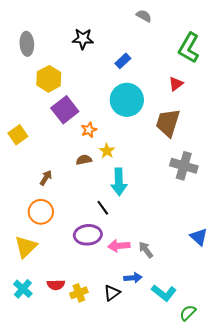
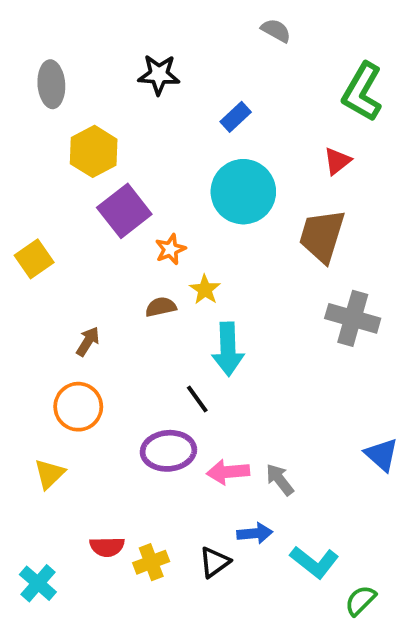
yellow triangle: (26, 247) -> (49, 474), size x0.7
cyan cross: (23, 289) -> (38, 583), moved

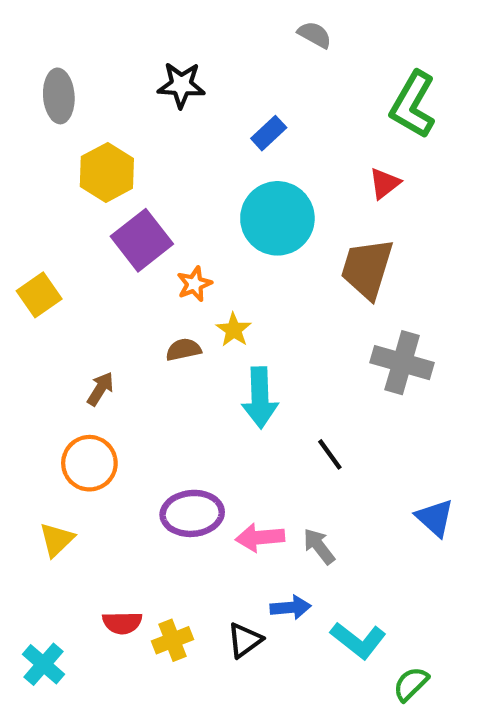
black line: (197, 399) -> (330, 454), moved

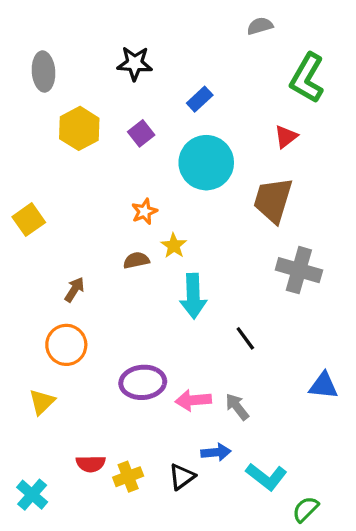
gray semicircle: (315, 35) -> (260, 26), moved, turned -45
purple square: (142, 240) -> (141, 133), moved, size x0.6
blue triangle: (435, 518) -> (323, 386), turned -36

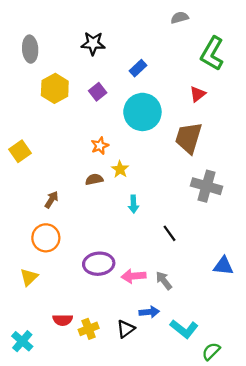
cyan arrow: (193, 296) -> (134, 204), size x0.6

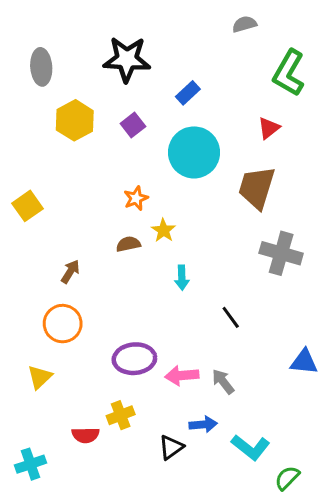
black star: (93, 43) -> (127, 59), size x1.4
yellow cross: (89, 329) -> (121, 415), moved
cyan cross: (22, 341) -> (31, 464), turned 30

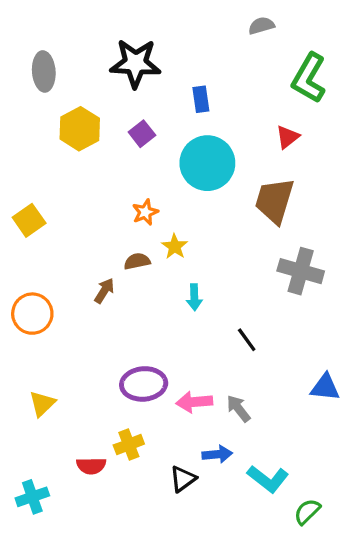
blue rectangle: (188, 93) -> (201, 99), turned -55
brown arrow: (70, 272) -> (104, 291), moved
orange circle: (63, 324) -> (32, 314), moved

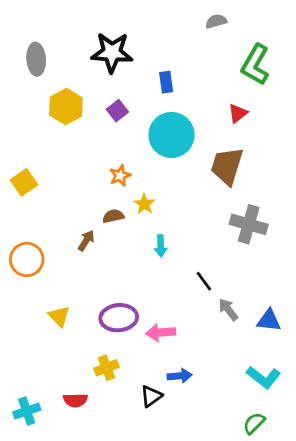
yellow triangle: (42, 404) -> (59, 316), moved, turned -30
gray arrow: (238, 409) -> (228, 310), moved
red semicircle: (91, 466) -> (75, 400), moved
cyan L-shape: (268, 479) -> (263, 377), moved

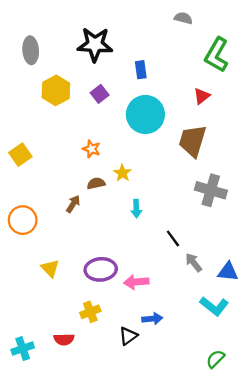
gray semicircle: (216, 21) -> (183, 18), turned 30
orange star: (120, 176) -> (91, 149), moved, turned -30
cyan L-shape: (263, 377) -> (214, 306), moved

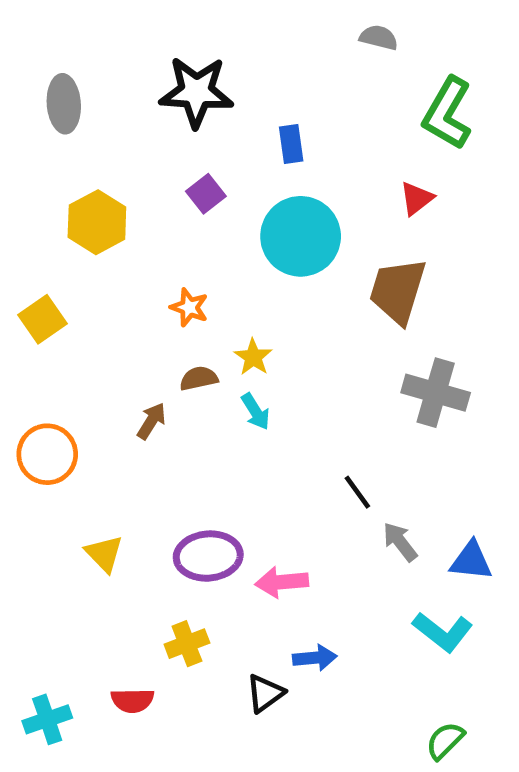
yellow hexagon: (56, 90) -> (97, 222), moved
cyan arrow: (136, 209) -> (256, 412), moved, turned -30

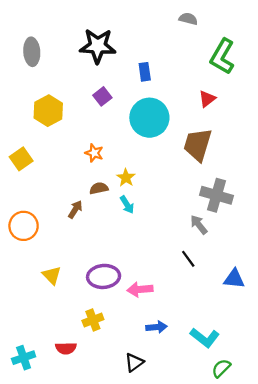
black line: (357, 492) -> (188, 259), moved
gray arrow: (400, 542) -> (199, 225), moved
cyan L-shape: (443, 632) -> (205, 338), moved
black triangle: (265, 693) -> (134, 362), moved

